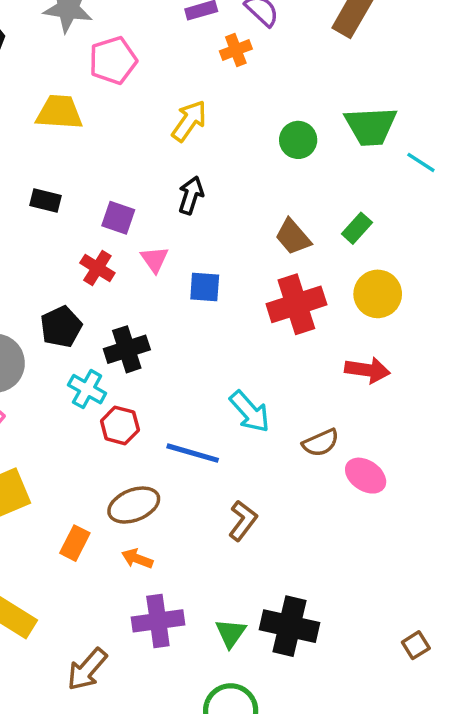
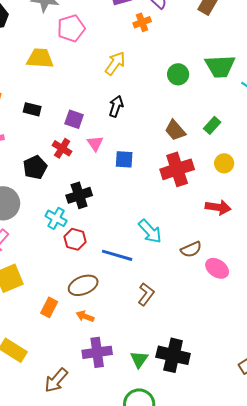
yellow circle: (378, 294) -> (224, 163), size x0.7
black pentagon: (61, 327) -> (35, 167), moved

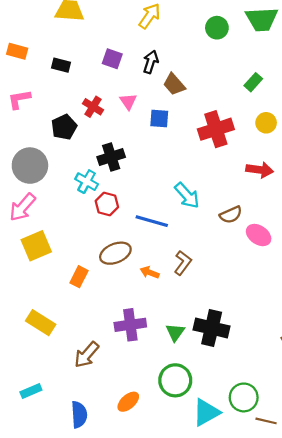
purple square: (74, 119) -> (112, 59), moved
brown trapezoid: (175, 130) -> (174, 84), moved
orange arrow: (85, 316) -> (150, 272), moved

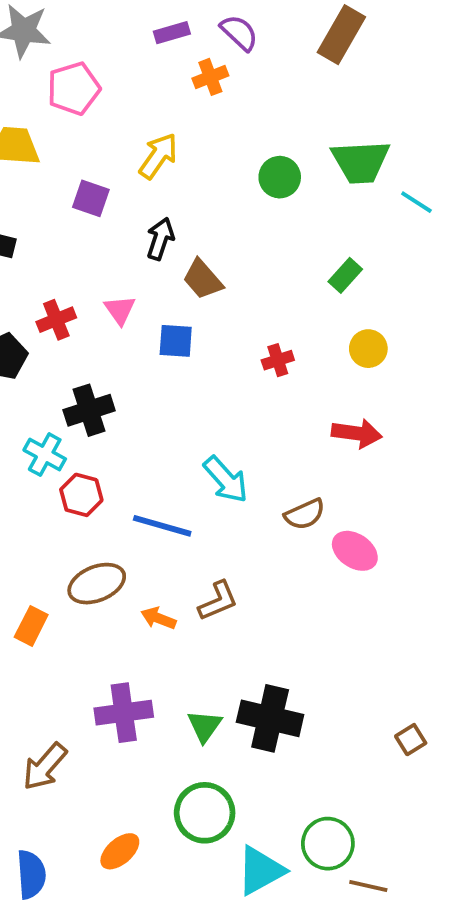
purple square: (112, 59) -> (91, 198), moved
red cross: (93, 107) -> (56, 320), turned 36
red cross: (216, 129) -> (278, 360), size x0.5
brown L-shape: (183, 263) -> (218, 601), turned 30

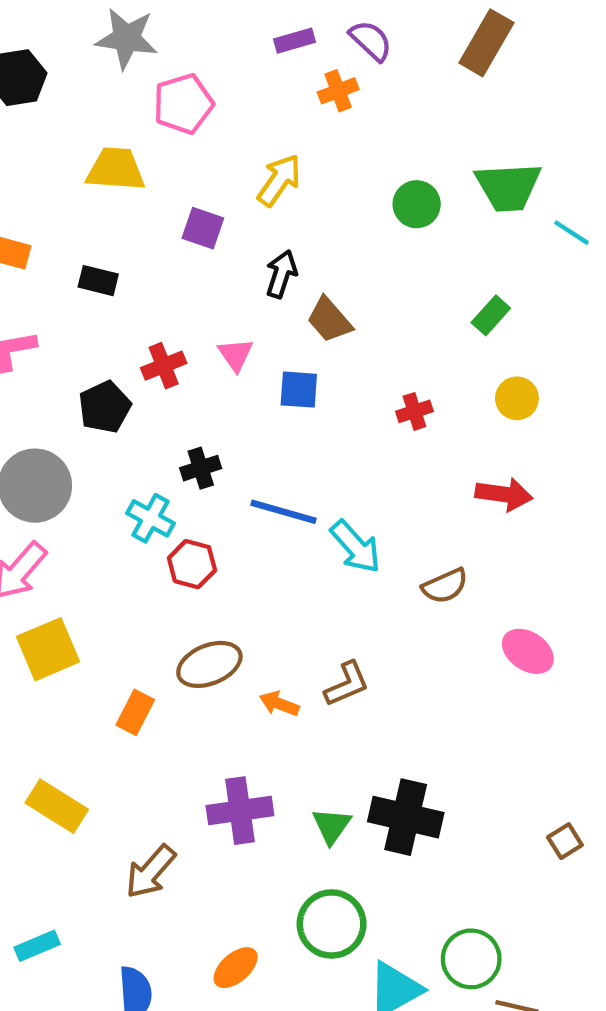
black cross: (89, 410) -> (201, 468), size x0.7
blue line: (162, 526) -> (284, 512), moved
pink ellipse: (355, 551) -> (528, 651), moved

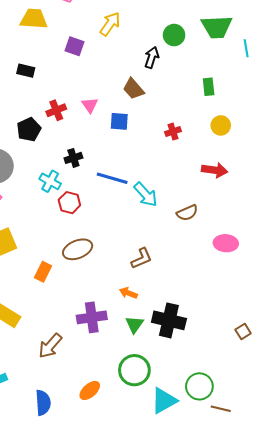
cyan line: (571, 233) -> (246, 48), turned 48
black arrow: (281, 274) -> (152, 57), moved
green rectangle: (491, 315) -> (209, 87), turned -48
pink ellipse: (528, 651) -> (226, 243), turned -30
orange arrow: (279, 704) -> (128, 293), moved

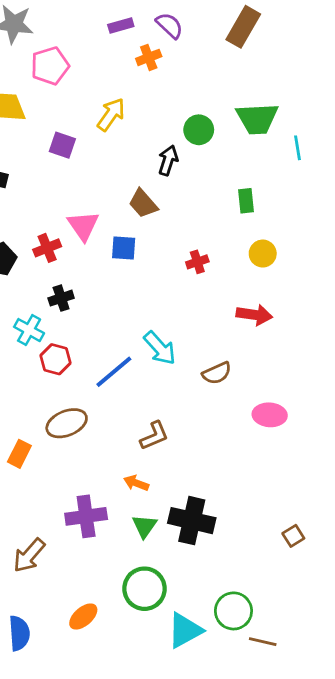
pink triangle: (90, 105) -> (83, 226), size x1.4
red cross: (56, 110) -> (47, 248), moved
blue line: (112, 178) -> (114, 372), moved, turned -56

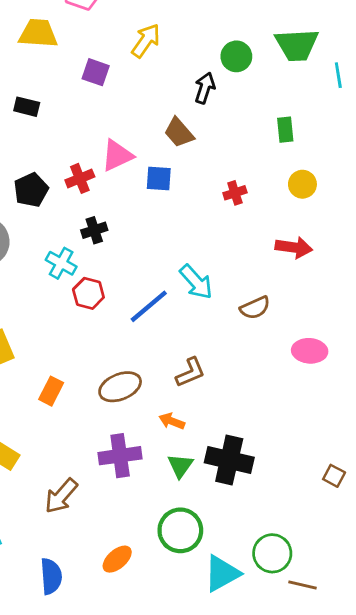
pink triangle: (83, 226) -> (117, 155), turned 40
brown ellipse: (67, 423) -> (120, 387), moved
brown square: (293, 536) -> (334, 476), turned -30

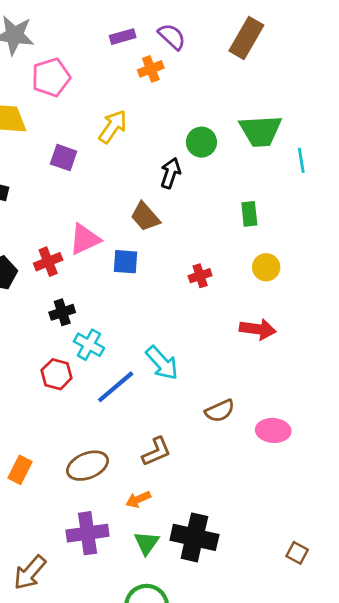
cyan cross: (61, 263) -> (89, 345), moved
brown semicircle: (255, 308) -> (220, 411), moved
orange arrow: (172, 421) -> (138, 499), turned -45

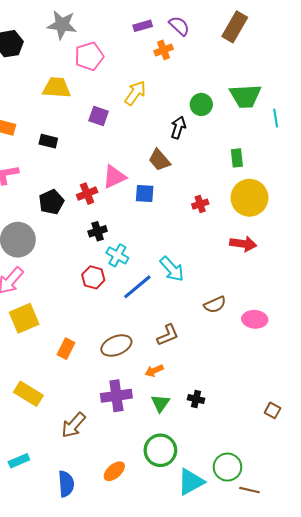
yellow circle: (266, 267) -> (249, 198), size x1.8
black cross: (194, 537) -> (196, 399), size x0.5

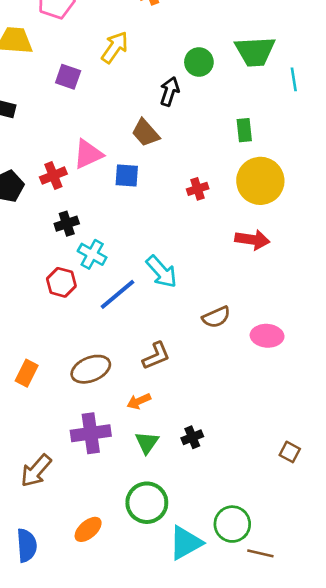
black cross: (196, 399) -> (192, 437), turned -35

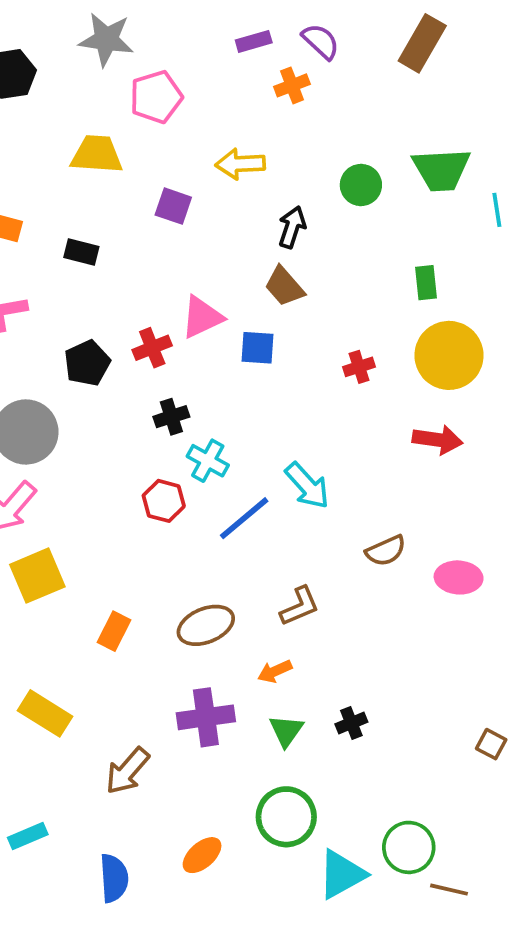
yellow arrow: (115, 47) -> (240, 164), turned -128
black arrow: (170, 91) -> (292, 227), moved

